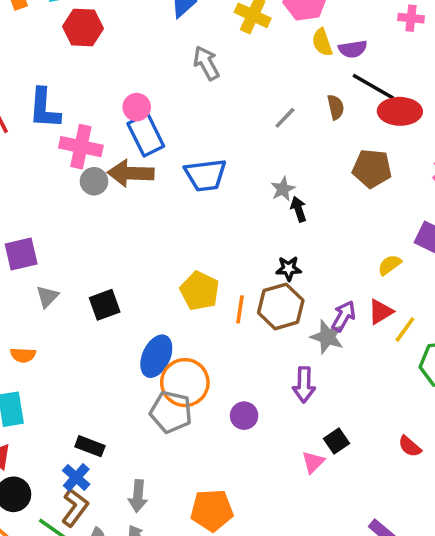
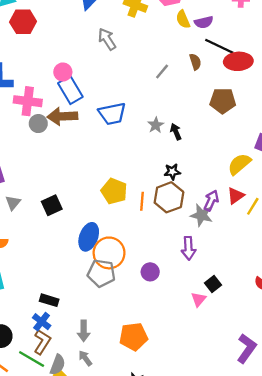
gray star: (283, 189) -> (156, 125), moved
yellow semicircle: (390, 265) -> (239, 164), size x1.5

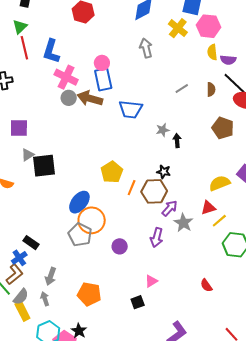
purple arrow: (211, 201) -> (170, 208), moved
black square: (52, 205) -> (44, 166), moved, size x1.4
gray star: (201, 215) -> (183, 223), moved
black square: (213, 284) -> (138, 302), moved

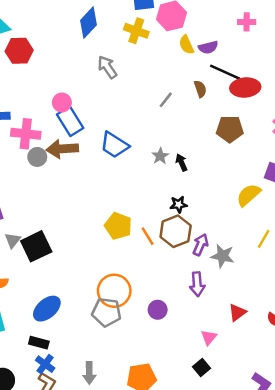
blue trapezoid: (131, 109) -> (114, 145), turned 45
orange line: (132, 188) -> (148, 236), turned -35
blue ellipse: (79, 202) -> (47, 309), moved, turned 30
red triangle: (208, 208) -> (237, 312), moved
black rectangle: (31, 243) -> (39, 343), moved

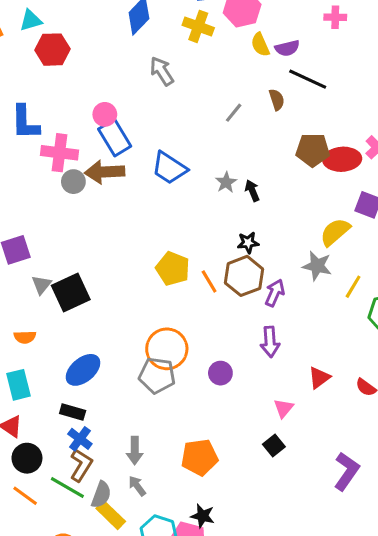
red ellipse: (245, 87) -> (342, 159), moved
gray star: (223, 256) -> (317, 266), moved

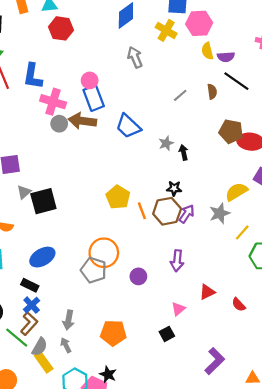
gray star: (317, 266) -> (220, 213), turned 30
purple arrow: (275, 293) -> (187, 214), moved

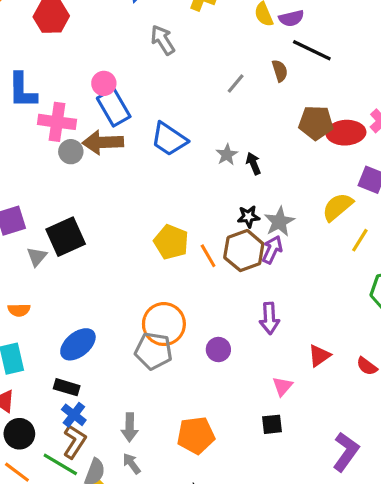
black square: (43, 201) -> (66, 237), moved
gray star: (220, 213) -> (279, 222), moved
yellow line: (242, 232) -> (360, 240), moved
black square: (167, 334) -> (272, 424), turned 32

